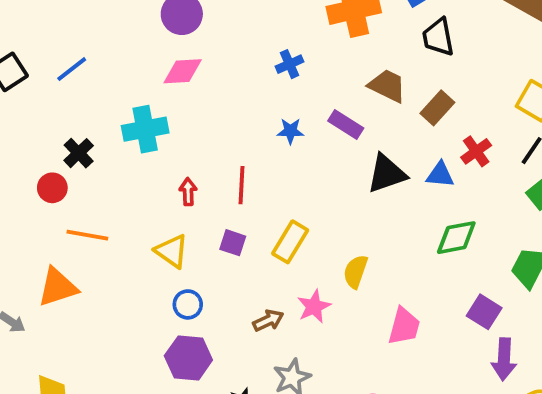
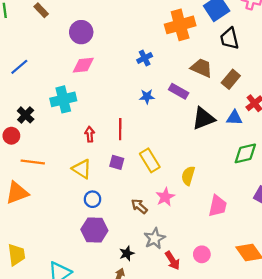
yellow rectangle: (290, 242) -> (150, 160), turned -60
brown arrow: (268, 321) -> (139, 206), turned -112

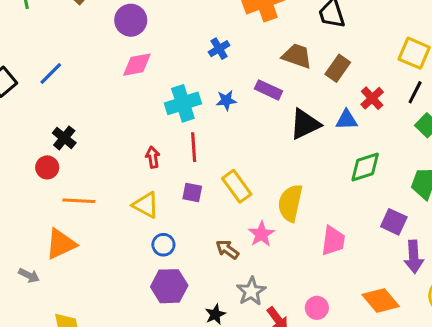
cyan cross: (63, 99) -> (183, 103), moved
yellow semicircle: (188, 176) -> (290, 203), size x1.4

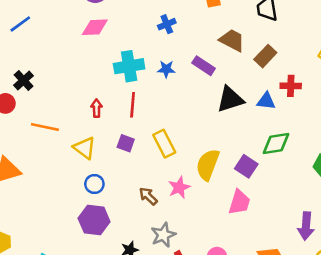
red cross: (372, 98) -> (291, 86), turned 36
orange line: (79, 201) -> (45, 127), moved
purple square: (394, 222) -> (246, 166), moved

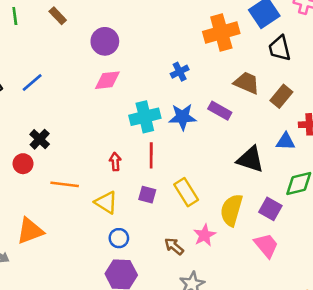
blue star: (166, 69) -> (183, 117), size x1.5
black triangle: (230, 99) -> (250, 159), moved, turned 40
pink trapezoid: (239, 202) -> (266, 245), turned -52

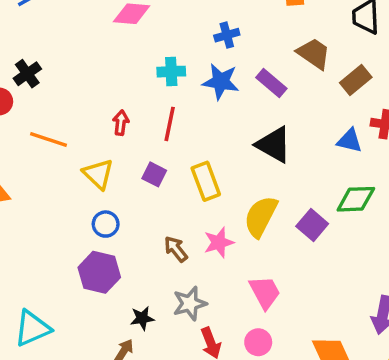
blue cross: (180, 72) -> (227, 35), moved
cyan cross: (145, 117) -> (171, 72), size x0.7
black triangle: (250, 159) -> (274, 145), moved
pink trapezoid: (266, 245) -> (265, 292), moved

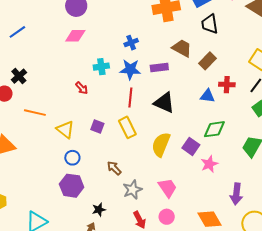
purple rectangle: (271, 83) -> (159, 67), turned -42
red arrow: (121, 123) -> (82, 88), moved, turned 136
red line: (170, 124) -> (130, 98), moved
pink star: (219, 242) -> (209, 164), moved
gray star: (190, 303) -> (132, 190), moved

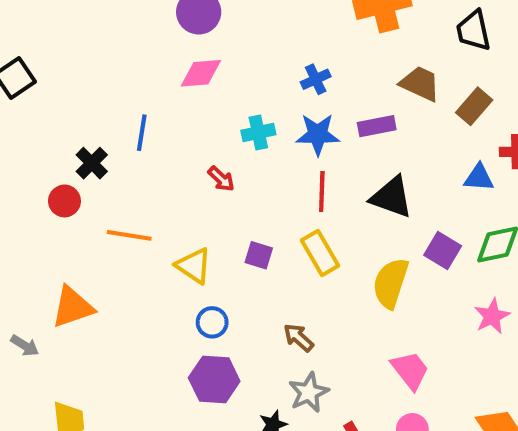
blue line: (17, 32) -> (142, 133), moved, turned -42
purple square: (191, 146) -> (443, 251), moved
gray star: (132, 190) -> (309, 392), moved

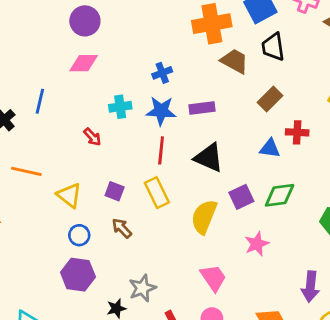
brown trapezoid: (420, 84) -> (235, 61), moved
purple square: (443, 251) -> (241, 197), turned 30
pink star: (492, 316) -> (257, 244), moved
brown arrow: (299, 338) -> (122, 228), moved

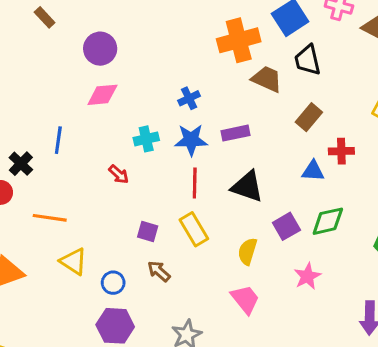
yellow triangle: (69, 195) -> (73, 261), moved
yellow semicircle: (204, 217) -> (247, 251), size x0.7
pink trapezoid: (213, 278) -> (245, 299), moved

